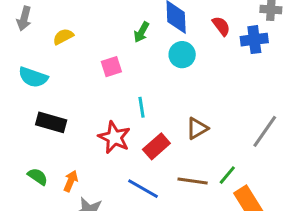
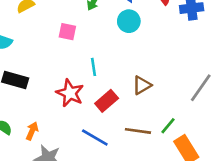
pink square: (111, 67) -> (67, 32), turned 30

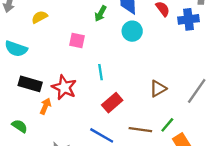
brown triangle: (142, 85) -> (158, 89), moved
red star: (70, 93) -> (64, 87), moved
orange arrow: (32, 131) -> (45, 106), moved

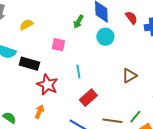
black rectangle: (30, 84) -> (29, 64), moved
brown triangle: (158, 89) -> (129, 76), moved
orange arrow: (45, 106) -> (39, 112), moved

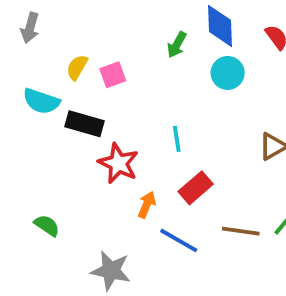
yellow semicircle: (26, 25) -> (77, 67), moved, turned -32
pink square: (58, 45) -> (113, 75), moved, turned -32
orange arrow: (39, 112) -> (147, 205), moved

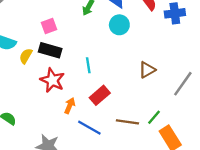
yellow semicircle: (77, 67) -> (26, 56), moved
black rectangle: (85, 124) -> (50, 50), moved

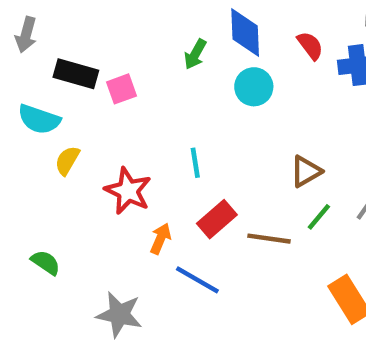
black rectangle: (50, 50) -> (76, 74), moved
yellow semicircle: (26, 56) -> (67, 161), moved
green line: (154, 117) -> (319, 217), moved
brown line: (127, 122) -> (269, 239), moved

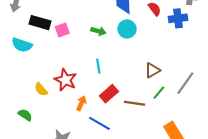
green arrow: (195, 54) -> (98, 31), moved, turned -104
yellow semicircle: (67, 161) -> (41, 89), moved, turned -72

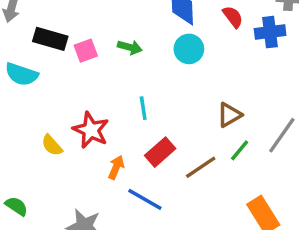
green arrow: (98, 31) -> (130, 47), moved
brown line: (134, 103) -> (201, 167), turned -42
green semicircle: (25, 115) -> (16, 206), moved

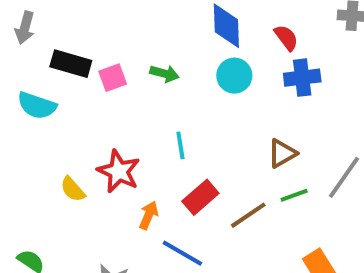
blue cross: (270, 32) -> (302, 78), moved
green line: (240, 150) -> (294, 195), turned 30

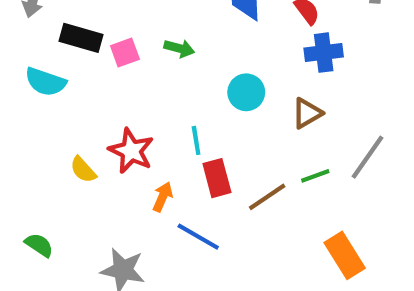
cyan circle: (234, 76) -> (246, 92), moved
cyan line: (180, 145) -> (196, 140), moved
brown triangle: (282, 153) -> (307, 113), moved
red rectangle: (200, 197) -> (217, 178), turned -64

